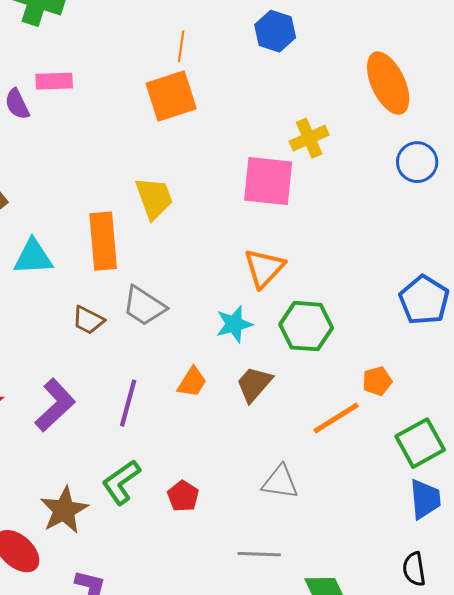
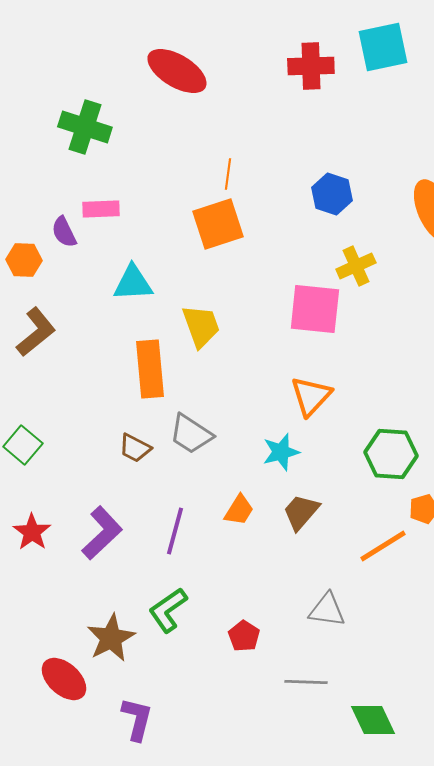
blue hexagon: (275, 31) -> (332, 194), moved
cyan triangle: (33, 257) -> (133, 283), moved
green hexagon: (306, 326) -> (391, 454), moved
red pentagon: (183, 496) -> (244, 636), moved

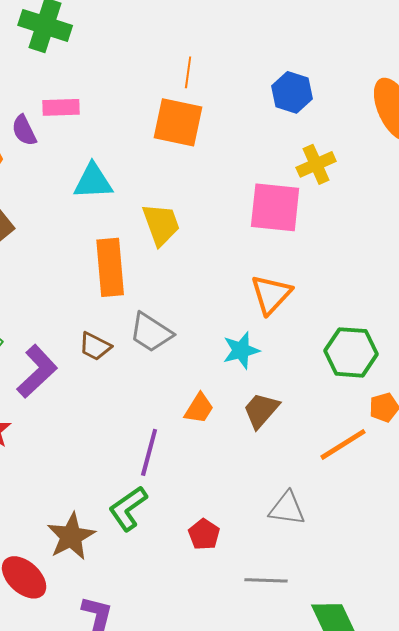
orange square: (218, 224) -> (178, 122), turned 30
purple line: (175, 531) -> (149, 452), moved
purple L-shape: (102, 533) -> (37, 371), moved

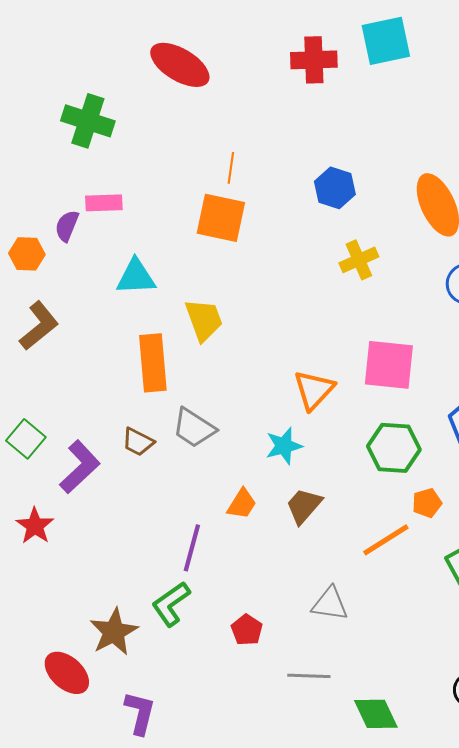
purple semicircle: (24, 130) -> (67, 226), turned 48
pink square: (275, 207) -> (389, 365), moved

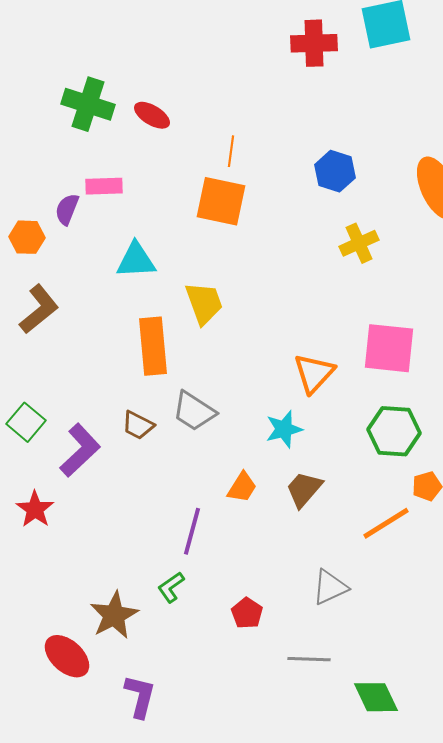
red ellipse: (180, 65) -> (152, 115), moved, size x0.6
green L-shape: (171, 604) -> (171, 587), size x0.7
gray triangle: (330, 604) -> (330, 587), turned -33

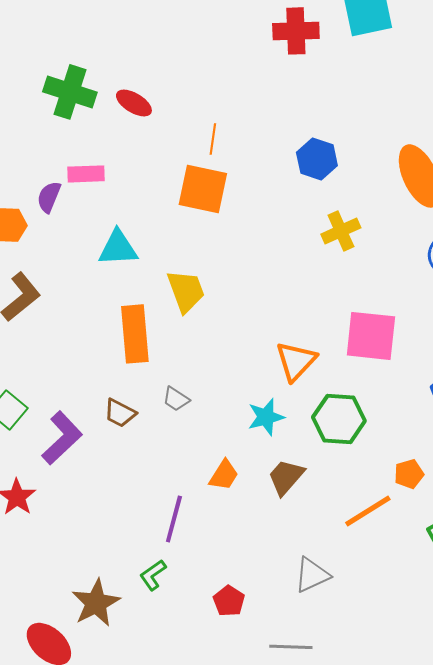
gray trapezoid: (194, 411) -> (176, 399), size x0.6
green hexagon: (394, 431) -> (339, 419), moved

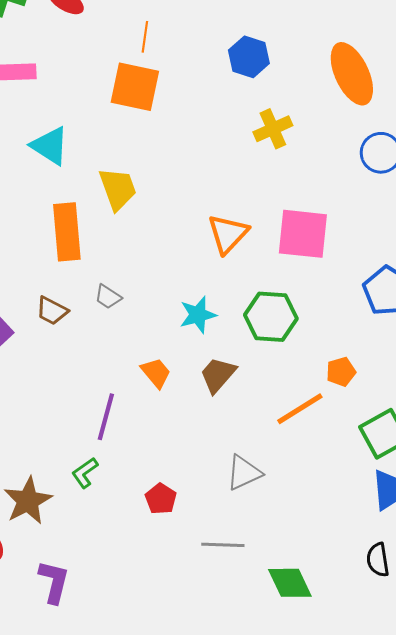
cyan triangle: (118, 248) -> (50, 146), turned 36
orange triangle: (296, 361) -> (228, 234), moved
orange trapezoid: (224, 475) -> (156, 373), turned -72

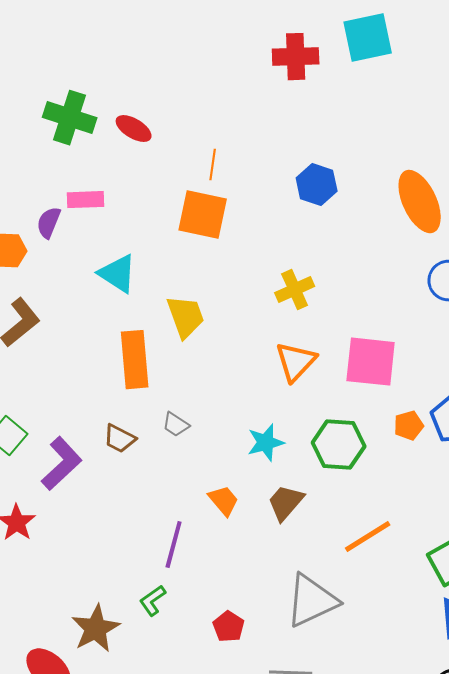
yellow cross: (273, 129) -> (295, 290), moved
orange pentagon: (341, 372) -> (409, 426), moved
gray triangle: (244, 473) -> (312, 601), size x1.5

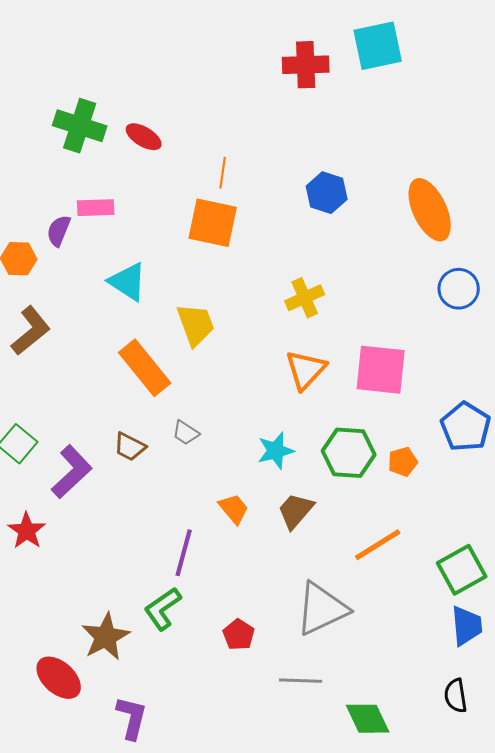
orange rectangle: (135, 360) -> (145, 368), turned -34
orange pentagon: (409, 426) -> (403, 462), moved
green L-shape: (153, 601) -> (163, 609), size x1.4

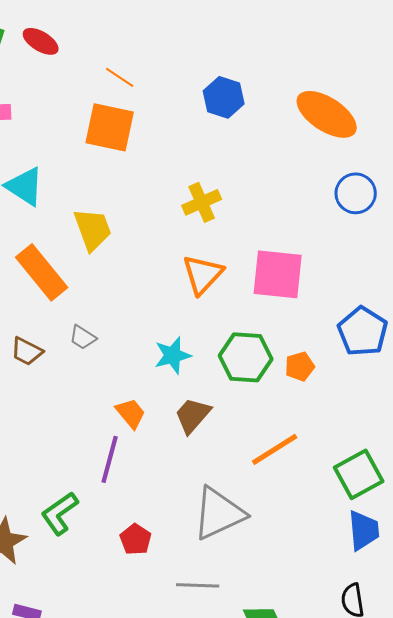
orange line: (223, 173) -> (120, 77), turned -64
orange ellipse: (430, 210) -> (327, 114), turned -32
purple line: (184, 553) -> (110, 459), moved

